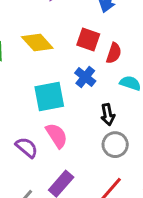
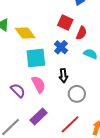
yellow diamond: (37, 42) -> (25, 33), moved
black arrow: (108, 115) -> (63, 76), moved

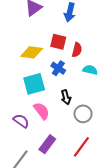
yellow diamond: (25, 33) -> (32, 52), moved, turned -35

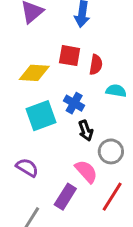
blue cross: (58, 68) -> (74, 103), moved
pink semicircle: (42, 111) -> (86, 171), moved

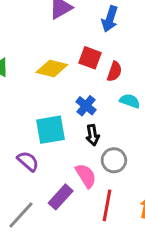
cyan square: (41, 116) -> (51, 130), moved
red line: (112, 197) -> (107, 205), turned -32

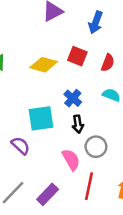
red semicircle: (114, 71) -> (108, 63), moved
purple rectangle: (61, 197) -> (48, 194), moved

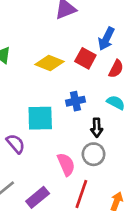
blue arrow: (96, 22) -> (106, 39), moved
blue cross: (73, 98) -> (75, 101), turned 30
black arrow: (78, 124) -> (97, 128), moved

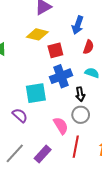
red square: (85, 58) -> (55, 50), moved, turned -35
yellow diamond: (50, 63) -> (37, 34), moved
blue cross: (75, 101) -> (61, 76), size x1.5

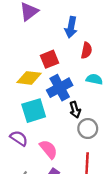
yellow diamond: (37, 34) -> (29, 78), moved
black arrow: (80, 94) -> (75, 110), moved
pink semicircle: (61, 126) -> (48, 149), moved

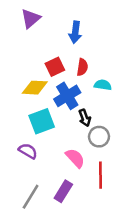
red semicircle: (87, 50) -> (82, 67), moved
pink semicircle: (48, 149) -> (75, 158), moved

